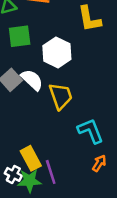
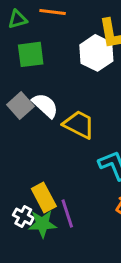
white hexagon: (57, 52) -> (96, 53), moved
yellow trapezoid: (61, 96) -> (79, 124), turned -44

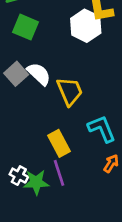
green square: (31, 54) -> (26, 27), turned 30
yellow trapezoid: (79, 124) -> (70, 91), turned 40
yellow rectangle: (44, 197) -> (59, 143), moved

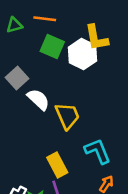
green square: (26, 27) -> (52, 47), moved
gray square: (16, 74) -> (17, 78), moved

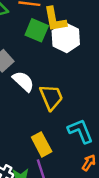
yellow L-shape: (96, 38) -> (55, 19), moved

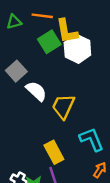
green square: (37, 30) -> (49, 42), turned 35
yellow trapezoid: (51, 97) -> (63, 106), turned -132

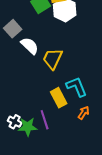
yellow rectangle: (54, 152) -> (59, 98), moved

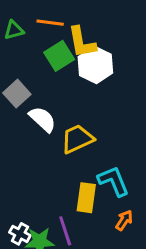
yellow trapezoid: (53, 59) -> (77, 139), turned 40
yellow rectangle: (59, 98) -> (86, 198), turned 36

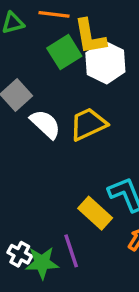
yellow trapezoid: (77, 139) -> (88, 124), moved
yellow rectangle: (86, 198) -> (95, 213), turned -56

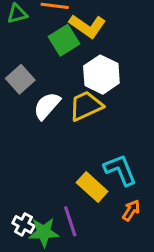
yellow L-shape: (90, 37) -> (87, 26), turned -45
white hexagon: (105, 62) -> (101, 75), moved
white semicircle: (45, 124) -> (47, 106), turned -92

